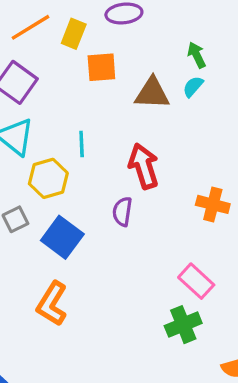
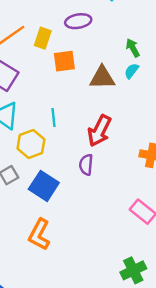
red arrow: (144, 166) -> (99, 131), turned -132
green cross: (183, 325) -> (133, 270), moved

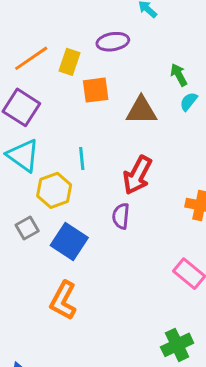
cyan semicircle: (132, 71) -> (189, 102), moved

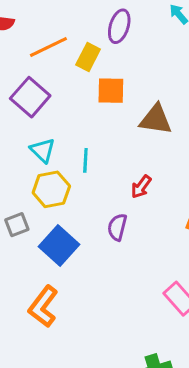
purple ellipse: (113, 42) -> (119, 26), moved, turned -72
cyan triangle: (23, 155) -> (43, 150), moved, size x0.7
red arrow: (137, 175) -> (141, 187), size x0.6

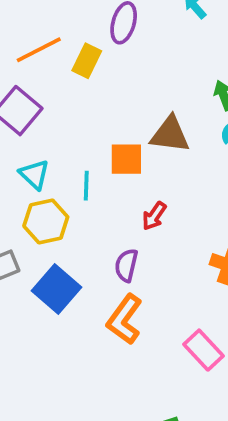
orange square: (111, 91) -> (126, 159), moved
orange L-shape: (43, 306) -> (124, 319), moved

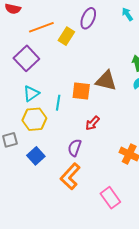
cyan triangle: (34, 174) -> (31, 94), turned 36
blue square: (56, 289) -> (36, 156), size x0.7

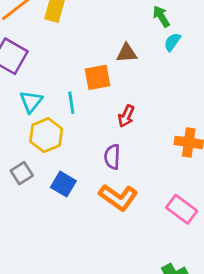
brown triangle: (106, 81) -> (127, 53), size x0.7
orange L-shape: (70, 176) -> (118, 197), turned -80

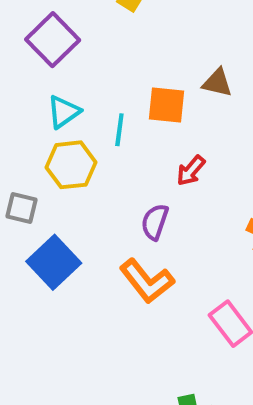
gray square: (22, 173) -> (22, 208), turned 30
blue square: (63, 184) -> (54, 262), moved, size x1.4

